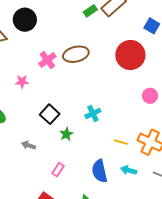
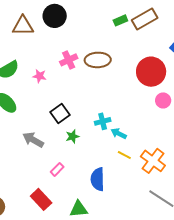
pink circle: (150, 96) -> (163, 100), moved
gray arrow: (28, 145) -> (33, 140), size x1.5
cyan arrow: (129, 170) -> (119, 134), moved

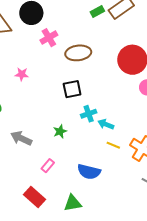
pink cross: (69, 60) -> (49, 38), moved
black square: (60, 114) -> (72, 89), moved, turned 30
blue semicircle: (98, 179) -> (89, 172), turned -70

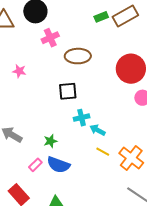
green star: (60, 131) -> (50, 141), moved
blue semicircle: (89, 172) -> (58, 165), moved

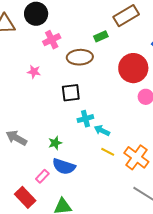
green rectangle: (101, 17) -> (101, 36), moved
pink star: (19, 71) -> (34, 72), moved
pink rectangle: (35, 165) -> (42, 176), moved

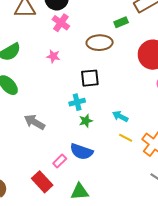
pink cross: (52, 40) -> (61, 23), moved, turned -30
cyan cross: (85, 119) -> (77, 102), moved
green star: (55, 143) -> (86, 121), moved

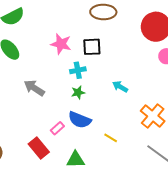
pink star: (53, 56) -> (61, 44), moved, size x1.5
green star: (86, 121) -> (78, 92), moved
yellow line: (126, 138) -> (111, 138), moved

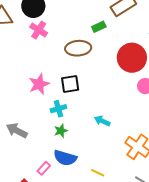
pink star: (61, 44) -> (39, 84), turned -30

